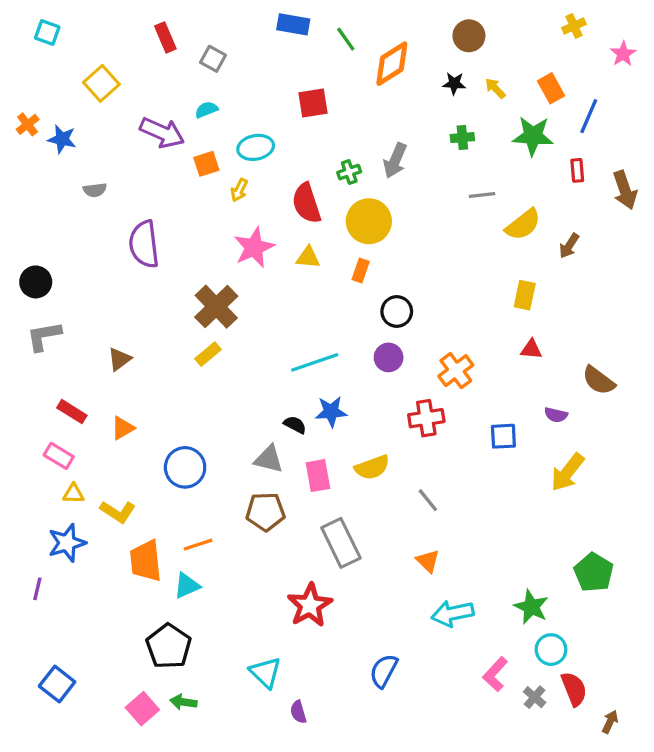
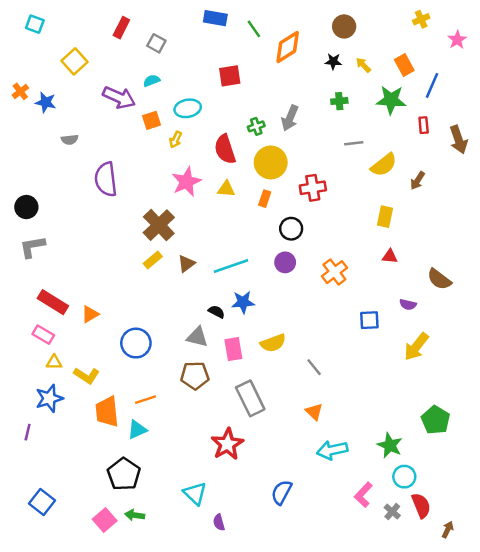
red rectangle: (165, 37) -> (121, 28), turned 50
brown triangle: (119, 359) -> (186, 264), moved
red rectangle: (72, 412) -> (53, 302), size x1.4
red cross: (426, 418) -> (313, 188), moved

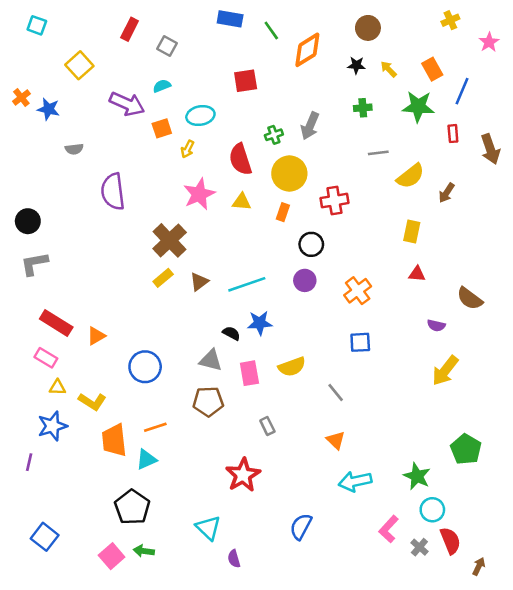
blue square: (369, 320) -> (360, 342), moved
gray rectangle: (250, 398) -> (267, 426), size x0.5

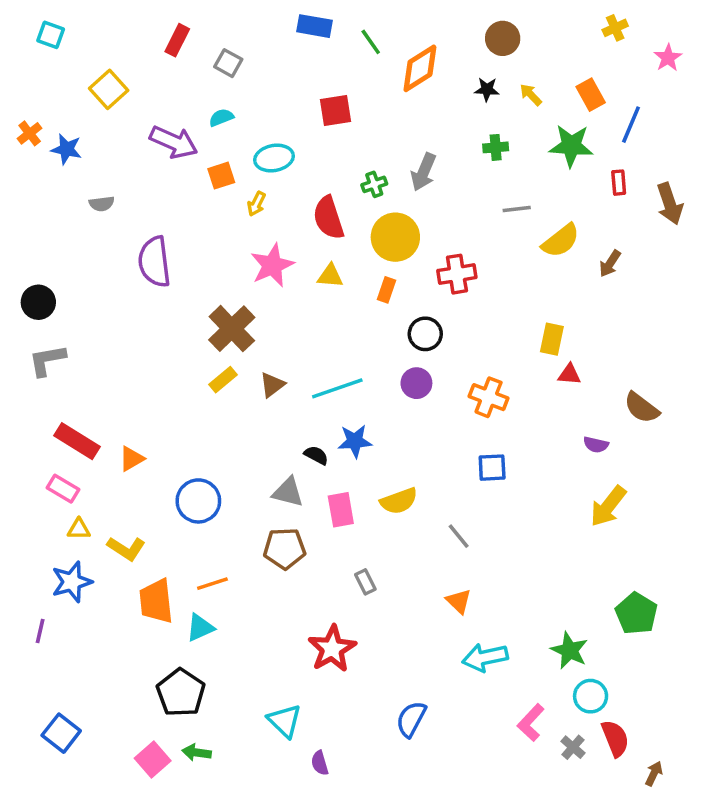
yellow rectangle: (412, 231) -> (552, 339), moved
orange cross: (358, 291) -> (489, 397), turned -32

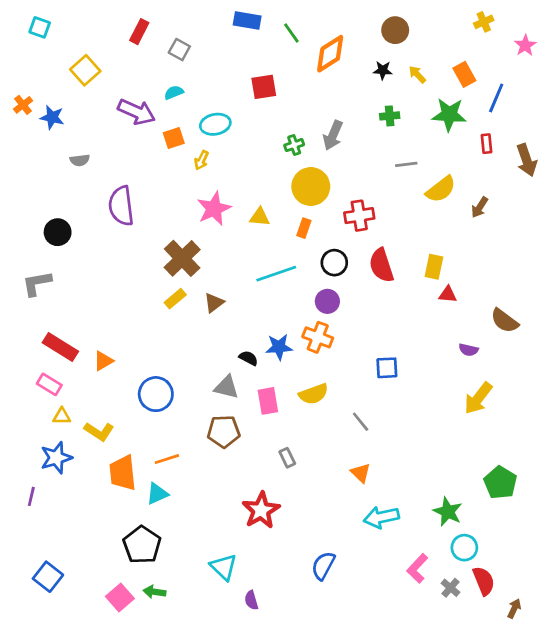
red semicircle: (329, 218) -> (381, 265), moved
black circle: (38, 302) -> (58, 232), moved
cyan line: (337, 388) -> (276, 274), moved
orange cross: (489, 397) -> (318, 337), moved

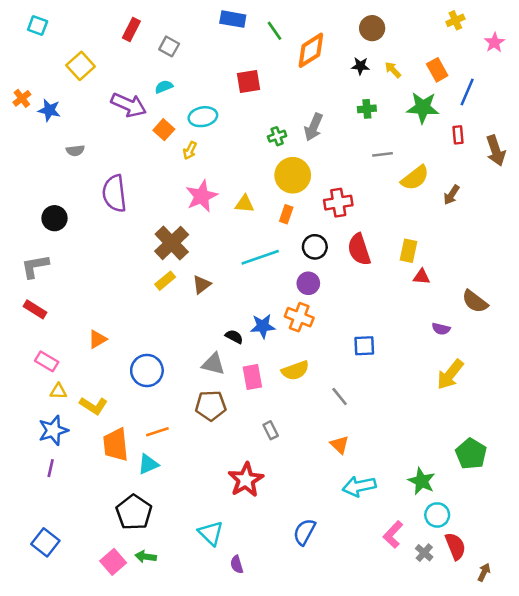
orange square: (174, 138) -> (164, 130), turned -30
red rectangle: (60, 347) -> (35, 309), moved, size x0.7
purple line: (31, 496) -> (51, 468), moved

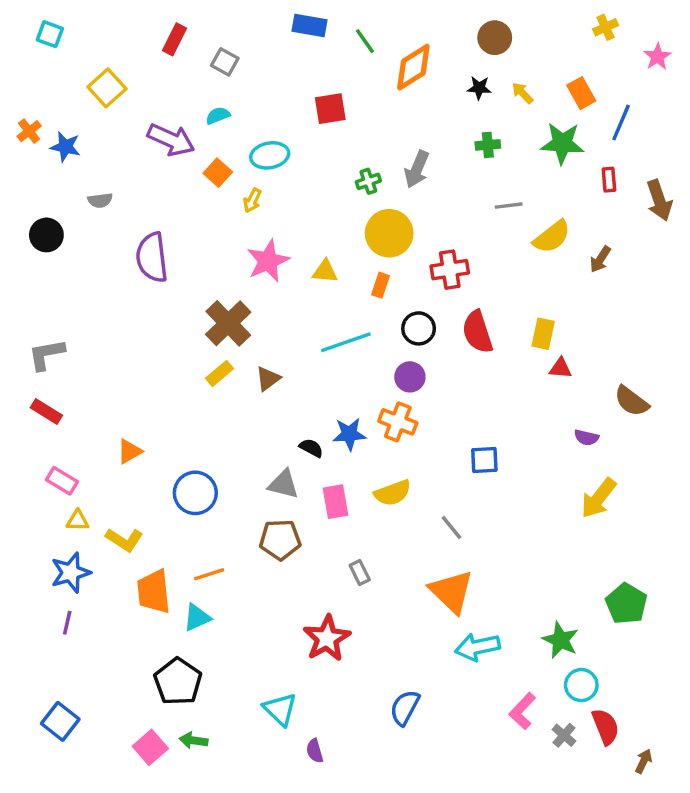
black circle: (54, 218) -> (46, 235), moved
orange triangle: (340, 445) -> (451, 592), size x1.8

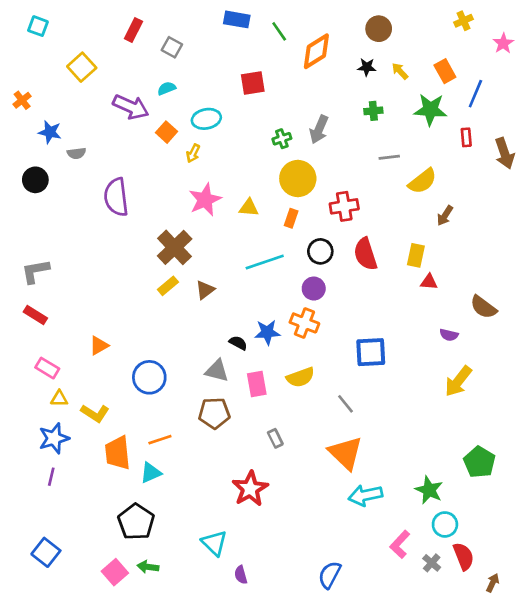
blue star: (65, 147) -> (50, 132), moved
brown arrow: (600, 259) -> (445, 216), moved
blue square: (484, 460) -> (371, 352), size x1.4
blue semicircle: (405, 708) -> (330, 575), moved

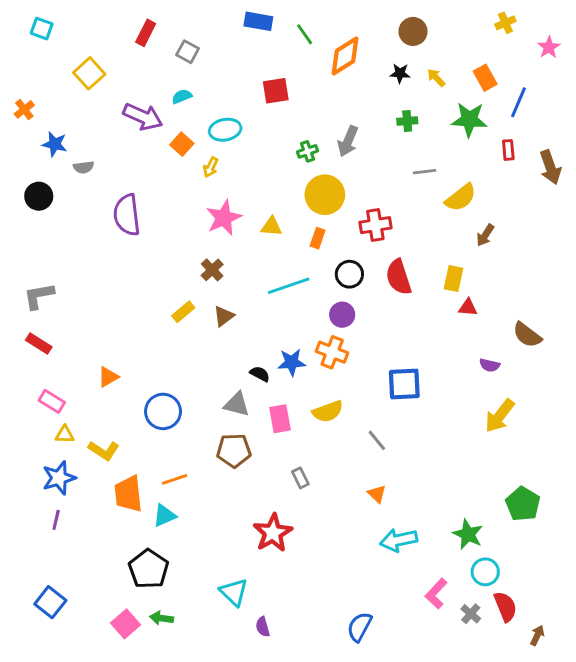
brown cross: (175, 247) -> (212, 270), moved, size x0.6
orange triangle: (346, 453) -> (377, 494), size x0.5

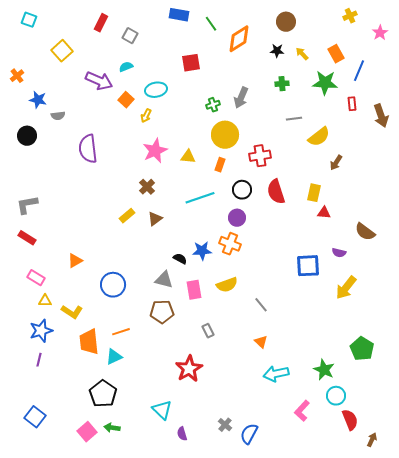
blue square: (404, 384) -> (308, 266), moved
gray cross: (471, 614) -> (225, 425), moved

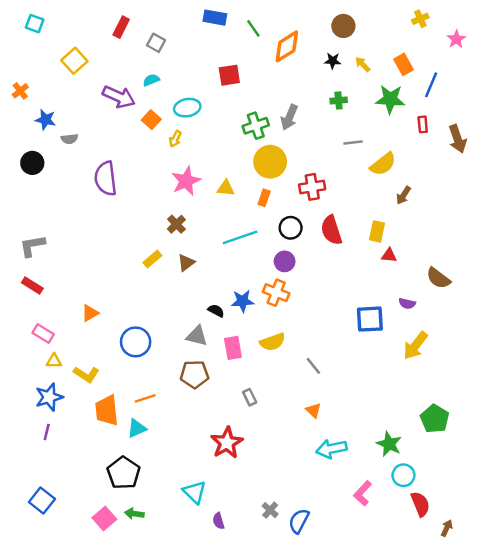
green cross: (213, 105) -> (256, 126), size x1.5

